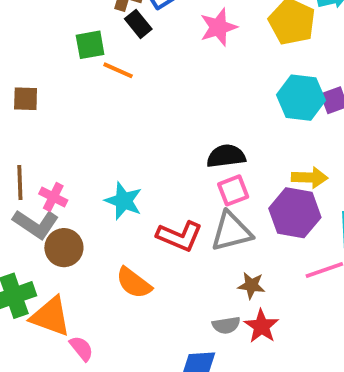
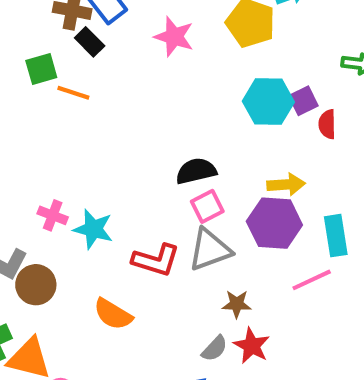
pink star: (218, 27) -> (174, 37), turned -30
pink cross: (53, 197) -> (53, 215), moved
gray semicircle: (226, 325) -> (215, 349), turned -32

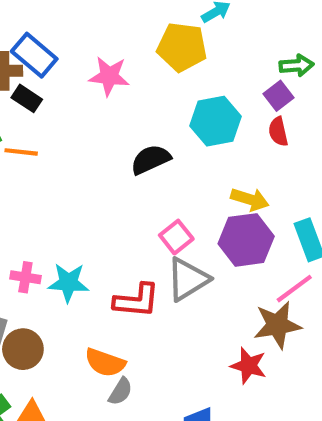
purple square: (303, 101) -> (278, 96), moved
black semicircle: (196, 171) -> (151, 159), moved
yellow arrow: (286, 184) -> (250, 199), turned 33
brown star: (237, 304) -> (277, 325), moved, size x1.6
gray semicircle: (215, 349) -> (120, 391), moved

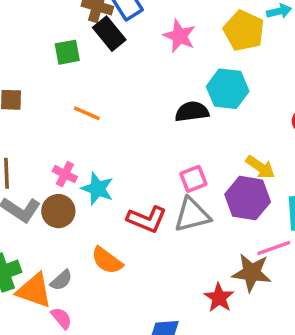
black rectangle: (27, 98) -> (109, 34), size x1.4
cyan hexagon: (216, 121) -> (228, 89), moved
orange line: (21, 152) -> (87, 113), moved
brown circle: (23, 349) -> (58, 211), moved
gray semicircle: (120, 391) -> (61, 280), moved

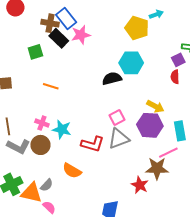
pink star: (179, 36) -> (81, 35), moved, turned -30

